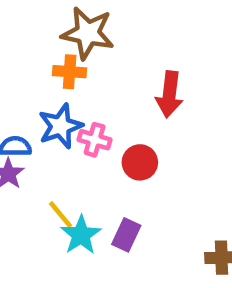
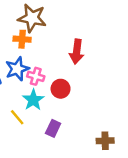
cyan star: (81, 235) -> (33, 100), moved

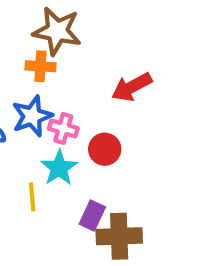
red arrow: (77, 52) -> (132, 87), turned 55
yellow line: (17, 117) -> (32, 197), turned 35
brown cross: (105, 141) -> (119, 236), moved, size x1.5

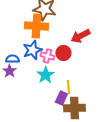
orange cross: (40, 66) -> (36, 26), size x1.6
red circle: (105, 149) -> (63, 53), moved
yellow line: (32, 197) -> (68, 87), moved

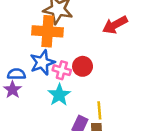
red arrow: (80, 36) -> (115, 25), moved
yellow line: (68, 87) -> (99, 110), moved

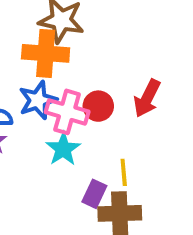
red arrow: (115, 25) -> (147, 98), moved, turned -35
pink cross: (62, 70) -> (67, 112), size x1.5

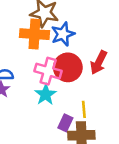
blue star: (38, 100) -> (63, 34), moved
red circle: (98, 106) -> (68, 67), size x1.5

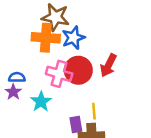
cyan star: (46, 95) -> (41, 102), moved
purple rectangle: (65, 123) -> (76, 124), turned -35

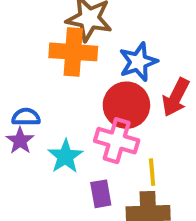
blue star: (73, 38) -> (138, 62), moved
pink cross: (59, 74) -> (117, 141), moved
purple rectangle: (76, 124) -> (101, 194), moved

